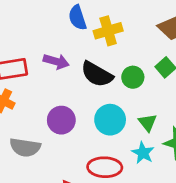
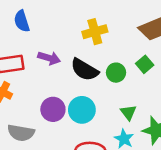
blue semicircle: (77, 18) -> (22, 21), moved
cyan circle: (110, 120) -> (82, 110), moved

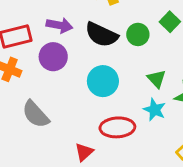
purple circle: (53, 109) -> (53, 57), moved
gray semicircle: (21, 133) -> (36, 114), turned 44

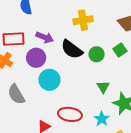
cyan circle: (103, 81) -> (49, 80), moved
cyan star: (155, 110) -> (102, 119), moved

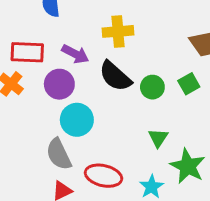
yellow cross: (83, 20) -> (118, 31), moved
gray semicircle: (16, 94) -> (59, 154), moved

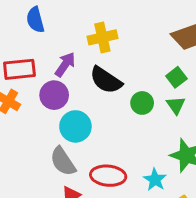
purple arrow: (75, 54) -> (65, 65), turned -75
green circle: (152, 87) -> (142, 103), moved
green triangle: (158, 138) -> (176, 105), moved

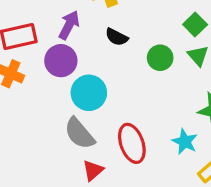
black semicircle: (106, 80) -> (117, 37), size x0.6
red ellipse: (108, 176) -> (132, 143), turned 72

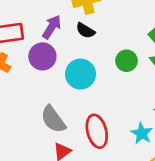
black semicircle: (117, 37) -> (85, 31), moved
cyan circle: (89, 93) -> (80, 74), moved

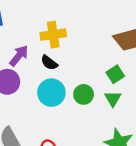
cyan circle: (80, 74) -> (51, 93), moved

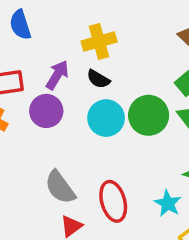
green circle: (84, 94) -> (149, 115), size x1.5

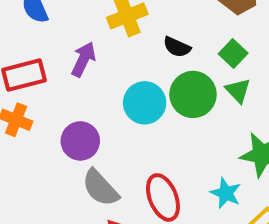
black semicircle: (98, 79) -> (177, 47), moved
purple circle: (46, 111) -> (80, 141), moved

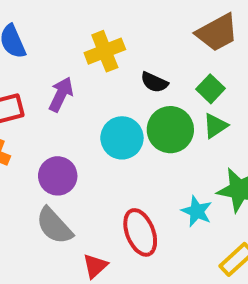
green triangle: (238, 91) -> (215, 126), turned 40
gray semicircle: (100, 188) -> (54, 226), moved
cyan star: (226, 193) -> (197, 211), moved

